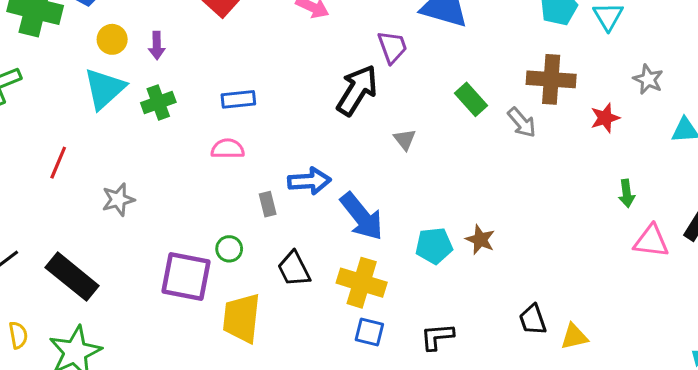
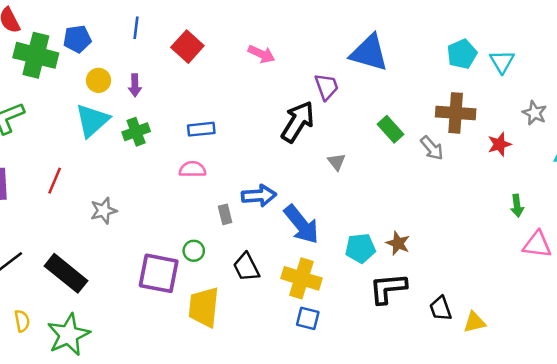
black L-shape: (437, 337) -> (388, 288), moved, size x1.4

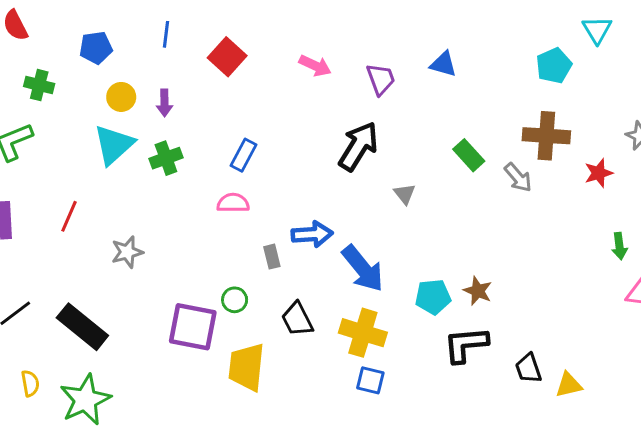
blue triangle: (369, 53) -> (443, 64), size x0.6
green cross: (36, 55) -> (39, 85), moved, size x0.6
cyan triangle: (502, 62) -> (597, 30), moved
purple trapezoid: (327, 87) -> (381, 79), moved
blue rectangle: (201, 129) -> (244, 155), turned -56

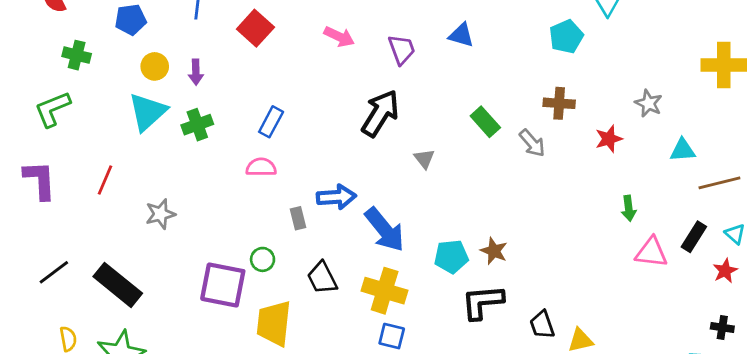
brown cross: (546, 136) -> (559, 103), size x0.7

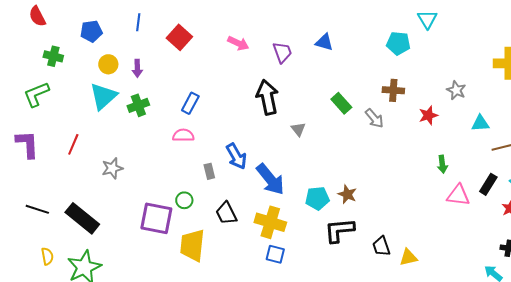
cyan pentagon: (566, 37) -> (398, 43), turned 30
black arrow: (380, 113) -> (267, 97), turned -44
blue arrow: (336, 197) -> (236, 156), turned 64
black line: (54, 272) -> (37, 209), turned 55

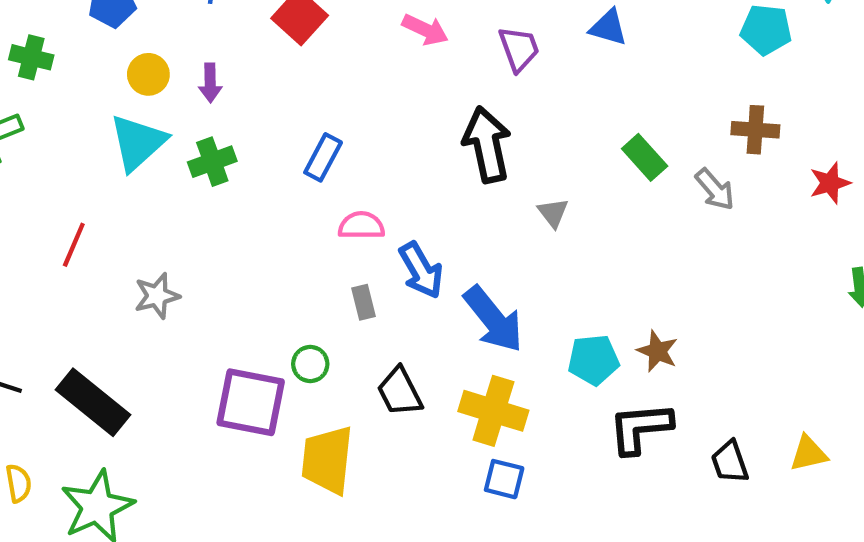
pink semicircle: (183, 135) -> (361, 226), moved
yellow triangle: (408, 257) -> (809, 453), moved

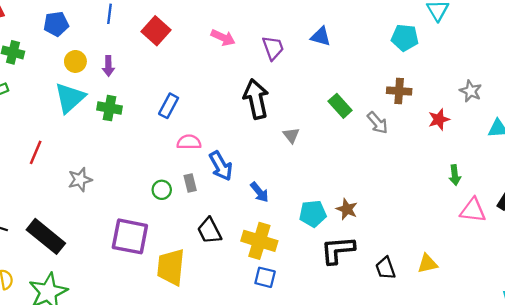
green cross: (212, 162) -> (109, 108), turned 30
blue arrow: (493, 319) -> (259, 192), size x0.6
green circle: (310, 364) -> (162, 190), moved

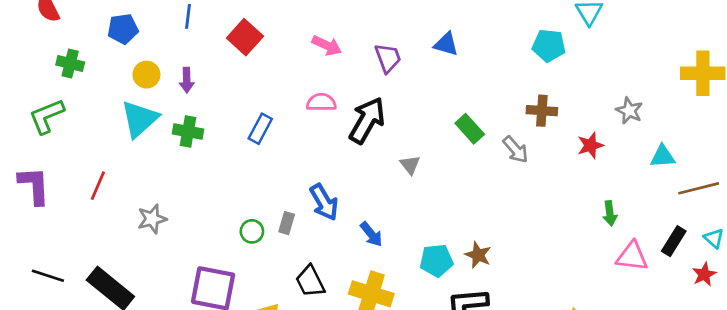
black arrow: (256, 99) -> (367, 120), turned 42
pink semicircle: (189, 142) -> (321, 102), moved
gray rectangle: (190, 183) -> (287, 223), turned 30

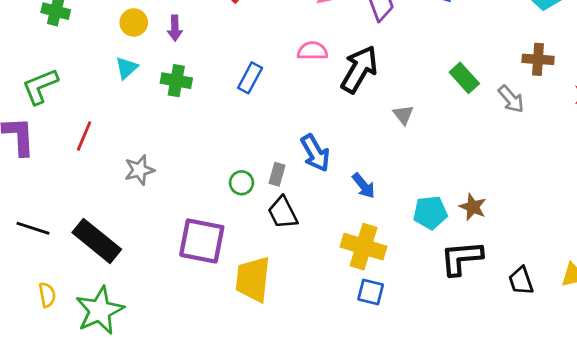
green L-shape: (47, 116) -> (40, 86), moved
cyan triangle: (140, 119) -> (127, 68), size x0.6
black trapezoid: (310, 281) -> (283, 213), moved

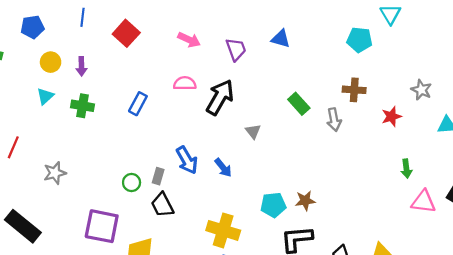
gray arrow: (511, 99) -> (334, 120), turned 30
blue arrow: (364, 186) -> (223, 168), moved
brown star: (473, 207) -> (305, 201), turned -30

